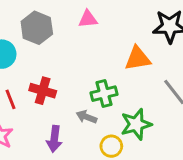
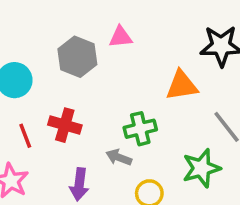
gray hexagon: (37, 28) -> (77, 57), moved
green star: (136, 124) -> (201, 168), moved

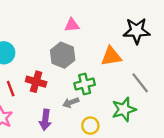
gray hexagon: (77, 57) -> (63, 55), moved
gray arrow: (119, 157) -> (71, 102), turned -42

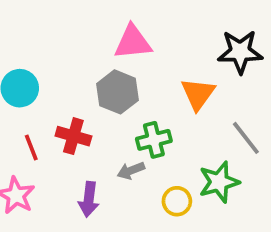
pink triangle: (72, 25) -> (133, 42), size x1.5
orange triangle: (111, 56) -> (198, 94), turned -45
yellow circle: (90, 126) -> (177, 201), moved

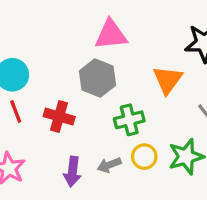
red line: (31, 148) -> (16, 111), moved
gray arrow: (131, 171) -> (109, 165), moved
yellow circle: (177, 201) -> (144, 157), moved

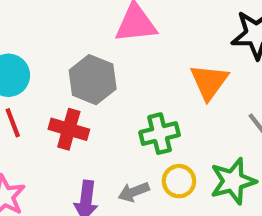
gray hexagon: (97, 78) -> (93, 80), moved

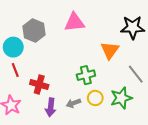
gray hexagon: (93, 80) -> (34, 30), moved
red cross: (69, 129) -> (39, 84), moved

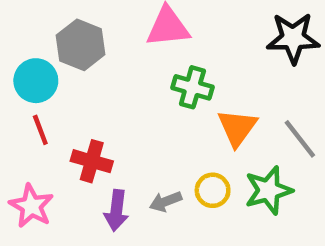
orange triangle: (110, 50) -> (237, 128), moved
green cross: (86, 75) -> (192, 87), moved, turned 30

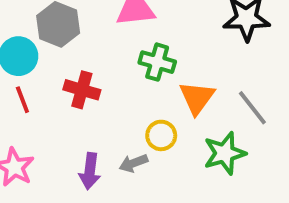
red cross: (92, 161) -> (82, 90), moved
yellow circle: (213, 190) -> (161, 135), moved

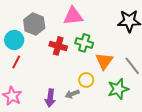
red cross: (82, 90) -> (58, 46), moved
red line: (22, 100) -> (16, 62), turned 48

